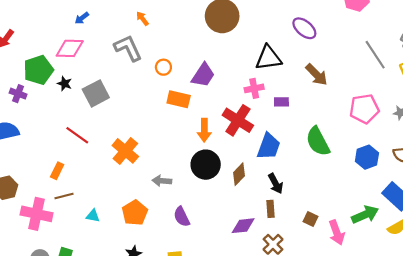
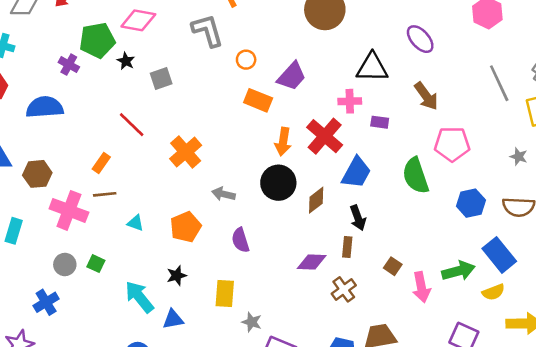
gray square: (96, 93) -> (161, 78), size x0.7
pink pentagon: (364, 109) -> (452, 144), moved

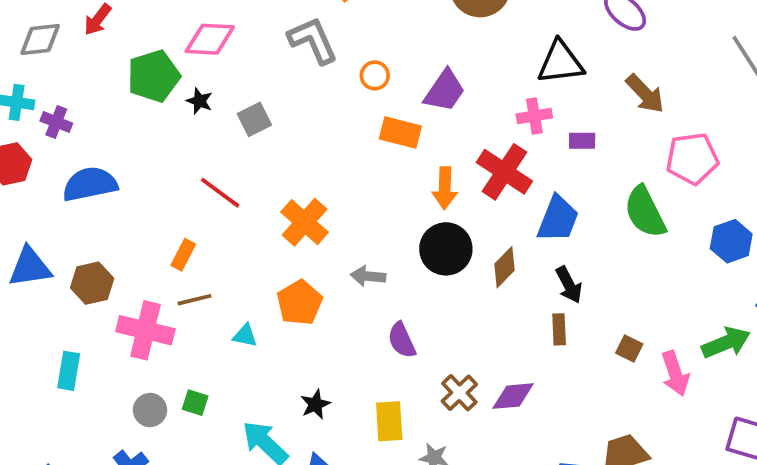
purple cross: (69, 65) -> (56, 122), moved
orange pentagon: (186, 227) -> (300, 303), moved
purple diamond: (312, 262) -> (513, 396), moved
brown cross: (344, 289) -> (459, 393), moved

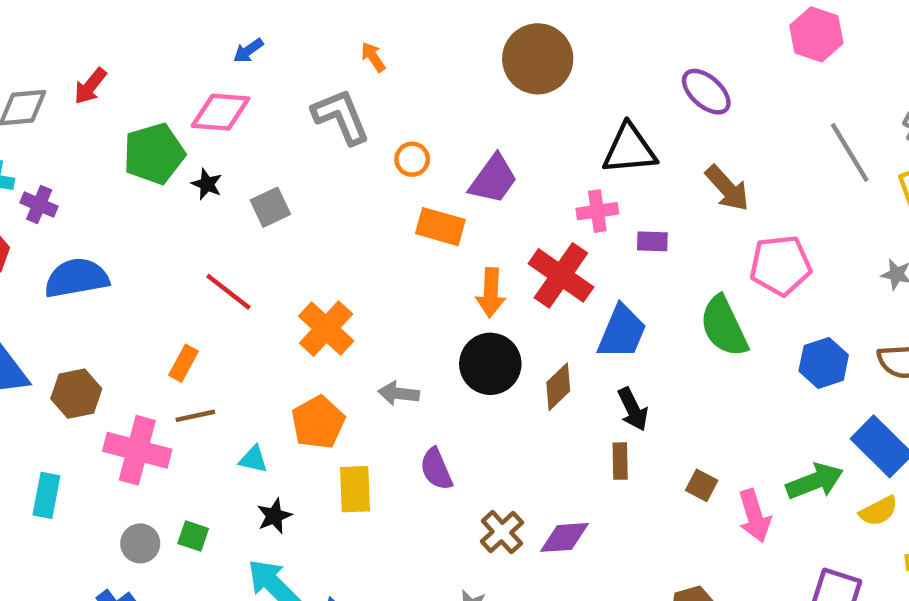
black star: (315, 404) -> (274, 516), moved
yellow rectangle: (389, 421) -> (355, 489), moved

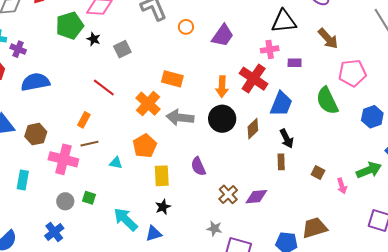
orange rectangle: (440, 227) -> (172, 79), moved
gray arrow: (399, 393) -> (180, 118), moved, size x1.5
black star: (274, 516) -> (163, 207), moved
pink arrow: (754, 516) -> (342, 186), size x0.7

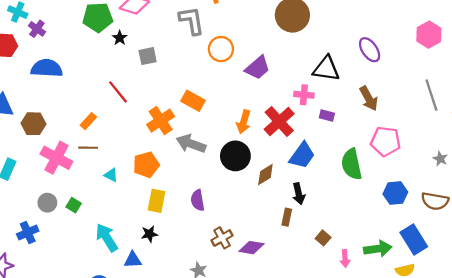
orange circle: (186, 27) -> (221, 49), size x1.5

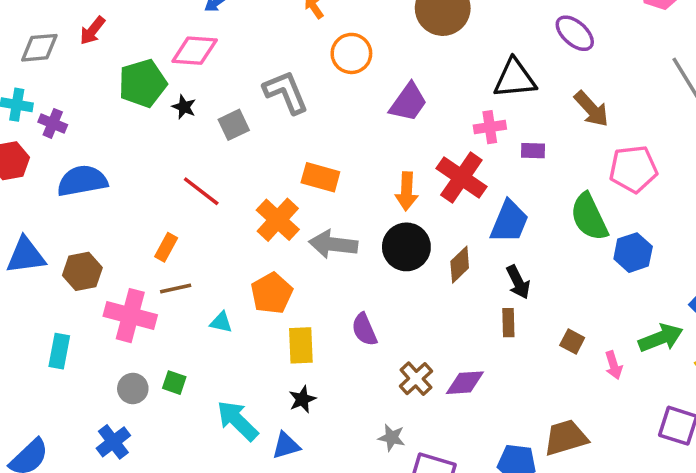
gray L-shape: (192, 21) -> (286, 92), moved
orange circle: (221, 49) -> (351, 53), moved
blue hexagon: (395, 193) -> (633, 253), moved

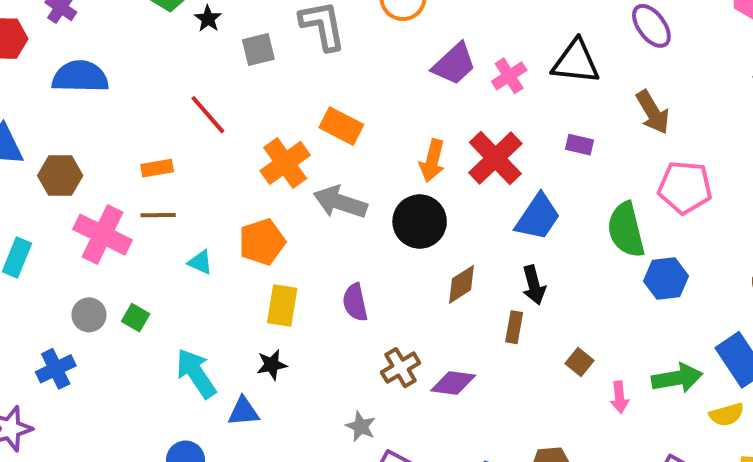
pink cross: (490, 127) -> (509, 76), moved, turned -36
orange rectangle: (166, 247) -> (157, 168), turned 40
brown diamond: (460, 265) -> (461, 284), moved

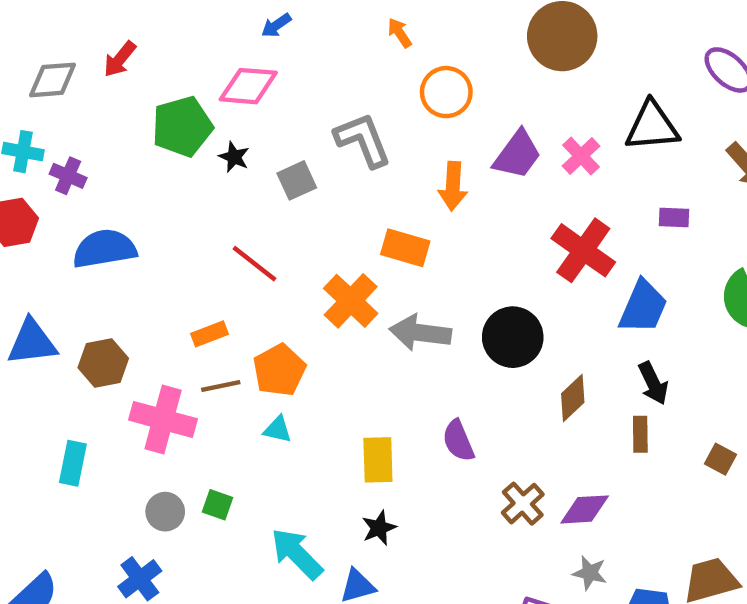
orange arrow: (432, 161) -> (453, 186), moved
orange pentagon: (262, 242) -> (279, 370), moved
gray star: (361, 426) -> (590, 573), moved

